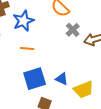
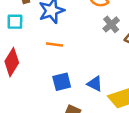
blue square: (35, 79) -> (62, 82), size x0.7

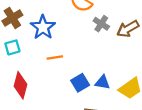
blue square: (62, 82) -> (80, 83), moved

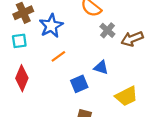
orange line: (55, 58) -> (58, 56), turned -35
blue triangle: (102, 82) -> (101, 67), moved

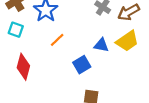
cyan square: (19, 41) -> (16, 30), turned 35
yellow trapezoid: (126, 96) -> (127, 41), moved

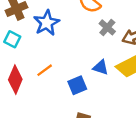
orange line: (57, 40) -> (45, 70), moved

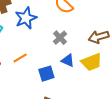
gray cross: (107, 27) -> (60, 38), moved

